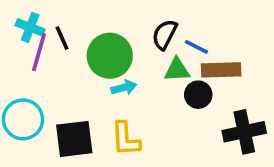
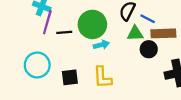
black line: (62, 38) -> (64, 32), moved, turned -70
black square: (74, 139) -> (70, 77), size x0.7

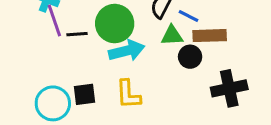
purple line: (47, 22) -> (54, 20), turned -35
cyan arrow: (101, 45) -> (127, 51), size x1.6
cyan circle: (37, 65) -> (53, 103), moved

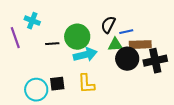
blue line: (189, 16) -> (126, 32), turned -40
purple line: (54, 20) -> (15, 38), moved
black circle: (190, 57) -> (127, 59), size x1.5
black cross: (229, 88) -> (155, 61), moved

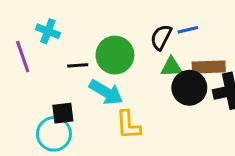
blue line: (126, 32) -> (188, 30), moved
cyan arrow: (85, 55) -> (106, 92), moved, turned 45
black square: (57, 84) -> (63, 113), moved

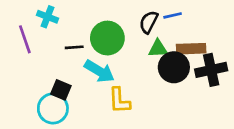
black square: (63, 113) -> (61, 90), turned 30

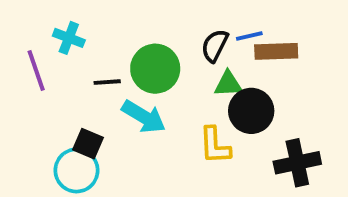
brown rectangle: (191, 49) -> (276, 51), moved
black cross: (211, 70) -> (297, 163), moved
yellow L-shape: (119, 101) -> (215, 145), moved

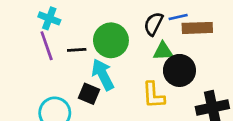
purple line: (36, 71) -> (47, 46), moved
cyan arrow: (144, 117) -> (103, 75), turned -148
black square: (88, 144) -> (89, 94), moved

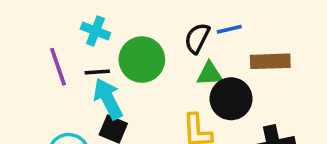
cyan cross: (49, 18) -> (95, 31), moved
brown rectangle: (197, 28) -> (270, 61), moved
cyan arrow: (103, 75) -> (108, 99), moved

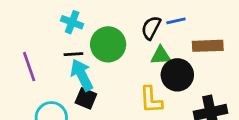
purple line: (58, 67) -> (29, 67), moved

